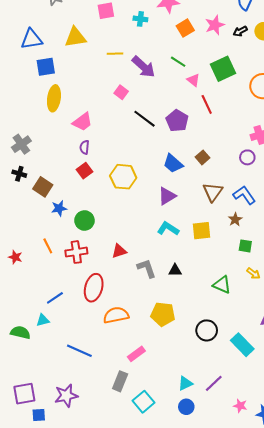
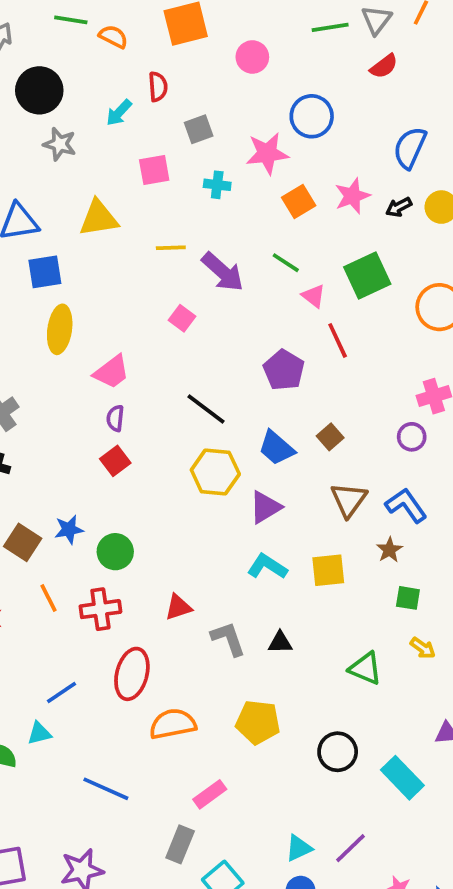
black line: (145, 119) -> (206, 409), moved
yellow hexagon: (123, 177) -> (215, 472), moved
brown square: (43, 187) -> (23, 542), moved

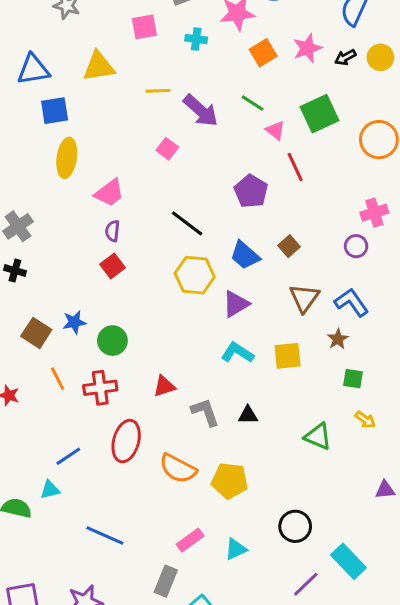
orange semicircle: (173, 724) -> (178, 468), moved, turned -141
black circle: (338, 752) -> (295, 526), moved
cyan rectangle: (402, 778) -> (348, 561), moved
cyan triangle: (299, 848) -> (236, 549), moved

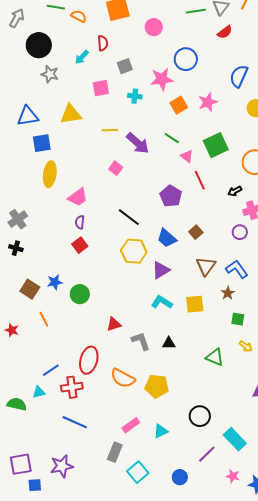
black arrow: (345, 57) -> (235, 191), moved
red cross: (100, 388) -> (72, 387), moved

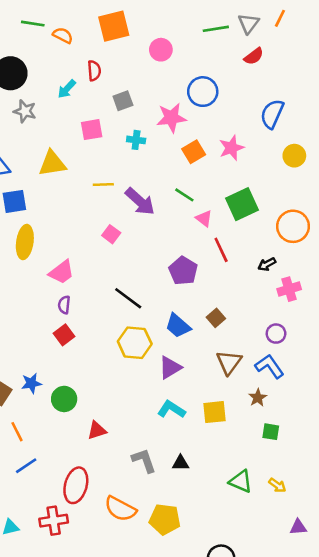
purple circle: (240, 232) -> (276, 334), moved
red triangle: (114, 324) -> (97, 430), moved
yellow arrow: (246, 346) -> (277, 485), moved
blue line: (51, 370) -> (26, 466), moved

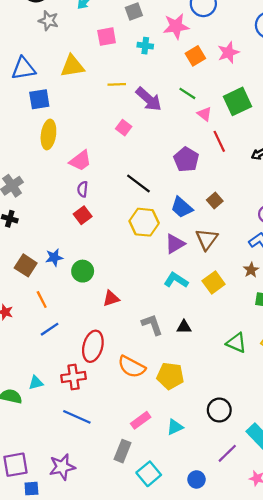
brown triangle: (229, 362) -> (207, 239), moved
yellow square: (215, 412) -> (214, 282), turned -30

